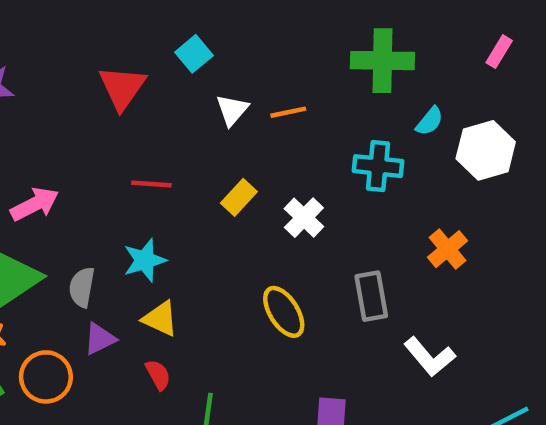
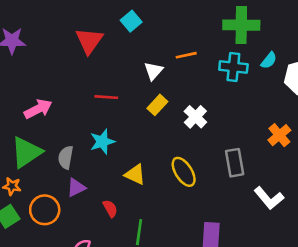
white triangle: (232, 110) -> (153, 71), moved
cyan cross: (378, 166) -> (233, 67), moved
yellow triangle: (160, 319) -> (135, 174), moved

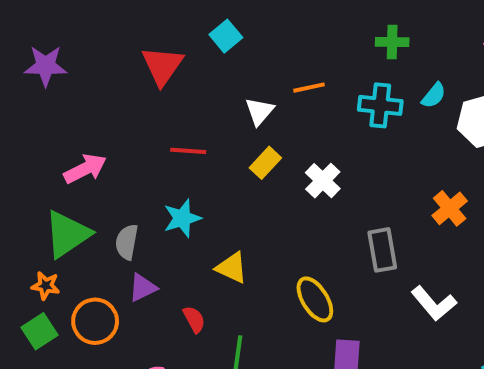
green cross: (241, 25) -> (392, 42), size x0.6
yellow ellipse: (184, 172) -> (315, 299), moved

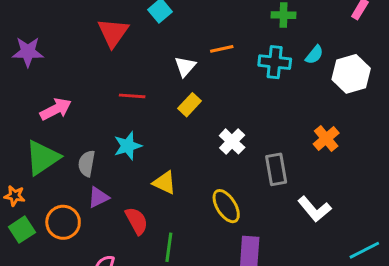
purple star: (46, 66) -> (28, 52), moved
white cross: (323, 181) -> (232, 141), moved
orange star: (46, 286) -> (15, 196), moved
red semicircle: (194, 319) -> (137, 221), size x1.4

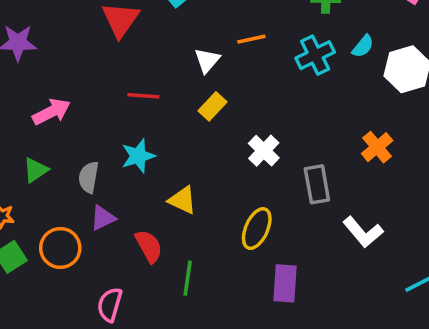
cyan cross: (275, 62) -> (315, 55), turned -32
green triangle: (43, 158) -> (36, 170), size x0.6
yellow ellipse: (226, 206) -> (257, 229), turned 56

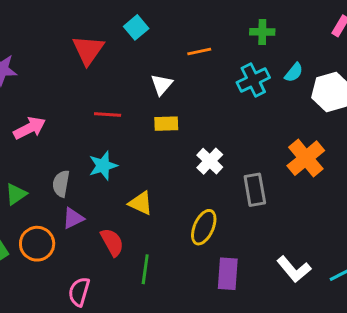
orange line: (251, 39) -> (199, 51), moved
yellow rectangle: (212, 106) -> (166, 124), turned 45
orange cross: (377, 147) -> (306, 158), size x1.4
green triangle: (36, 170) -> (16, 194), moved
white L-shape: (363, 232) -> (294, 269), moved

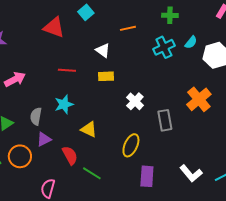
red triangle: (88, 50) -> (54, 27), turned -45
white triangle: (162, 85) -> (103, 50), turned -35
green line: (145, 269) -> (92, 173), turned -66

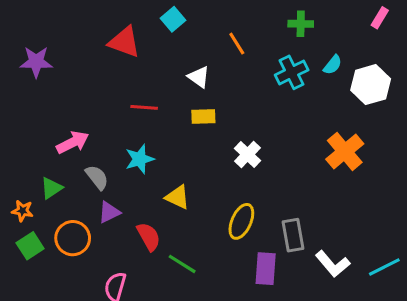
orange line: (128, 28) -> (237, 44), turned 70
pink arrow: (15, 79) -> (73, 142), moved
gray semicircle: (36, 116) -> (97, 177), turned 132
gray rectangle: (165, 120) -> (293, 235), moved

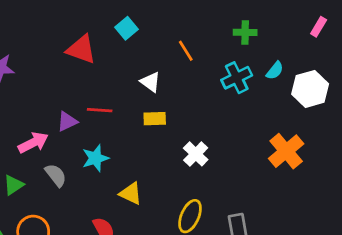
purple triangle: (109, 212) -> (67, 121), moved

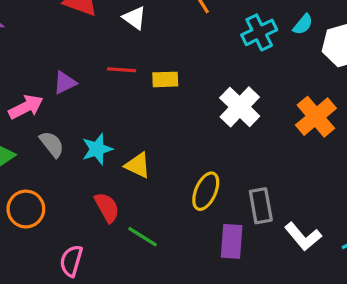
white triangle: (150, 82) -> (134, 18), moved
red line: (100, 110) -> (121, 70), moved
white cross: (196, 154) -> (240, 107), moved, size x1.4
cyan star: (95, 158) -> (97, 149), moved

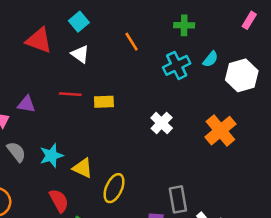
purple triangle: (65, 83) -> (26, 104), turned 36
white cross: (240, 107) -> (162, 123), size x0.7
yellow ellipse: (206, 191) -> (114, 188), moved

